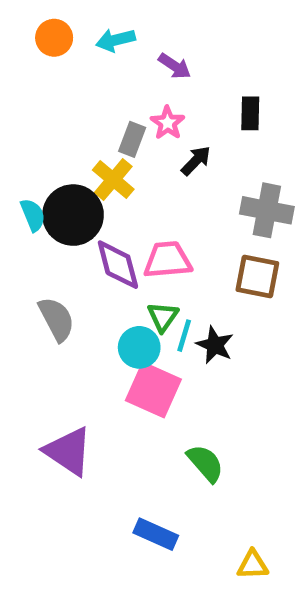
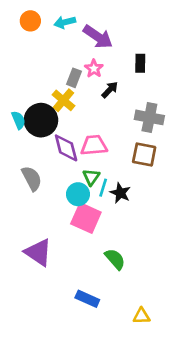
purple arrow: (175, 66) -> (98, 37), size x1.6

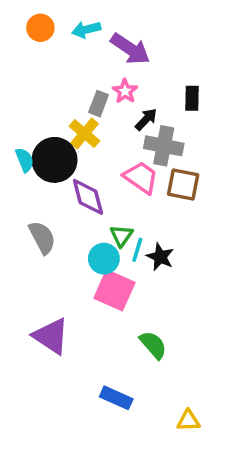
black rectangle: (140, 63) -> (192, 98), moved
gray cross: (149, 117) -> (164, 146), moved
pink trapezoid: (94, 145) -> (141, 178), moved, turned 40
brown square: (144, 155) -> (183, 185), moved

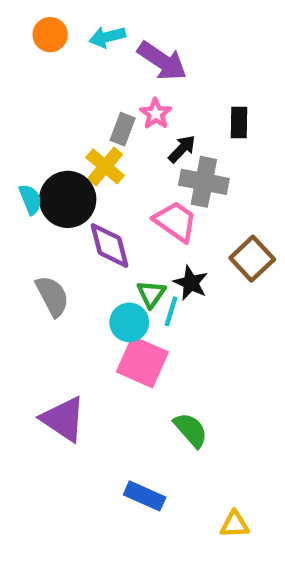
brown square: (183, 185) -> (252, 259), moved, turned 36
black star: (160, 257) -> (191, 283), moved

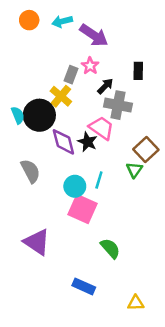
black star: (191, 283) -> (88, 142), moved
green triangle: (151, 294) -> (134, 170), moved

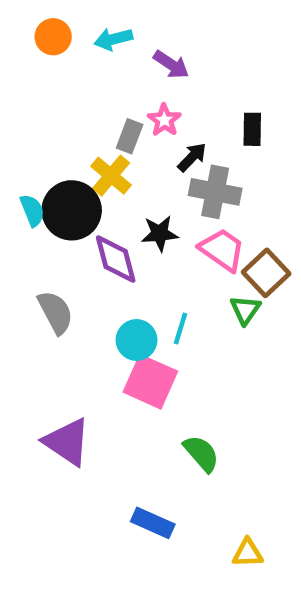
purple arrow: (94, 35) -> (171, 65), size x0.7
pink trapezoid: (101, 128) -> (222, 250), moved
black star: (88, 142) -> (160, 234), moved, turned -30

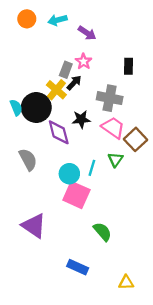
black arrow: (192, 157) -> (74, 83), moved
green triangle: (245, 310) -> (115, 160), moved

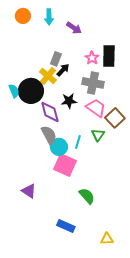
cyan arrow: (58, 20) -> (49, 17), turned -77
pink star: (84, 61) -> (92, 58), moved
black rectangle: (128, 66) -> (109, 56), size x1.5
gray semicircle: (28, 160) -> (49, 135), moved
purple triangle: (34, 226) -> (29, 191), size x0.7

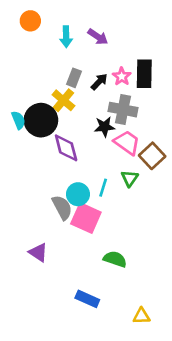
cyan arrow: (49, 17) -> (66, 37), moved
black arrow: (63, 70) -> (99, 82), moved
black star: (69, 101) -> (104, 127), moved
gray semicircle: (49, 135) -> (62, 207), moved
green semicircle: (87, 196) -> (115, 259), turned -30

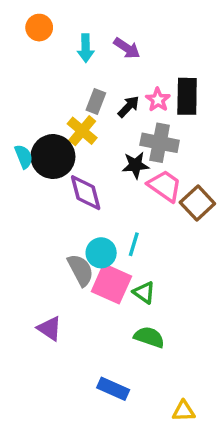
green triangle: (130, 178) -> (144, 292), moved, turned -30

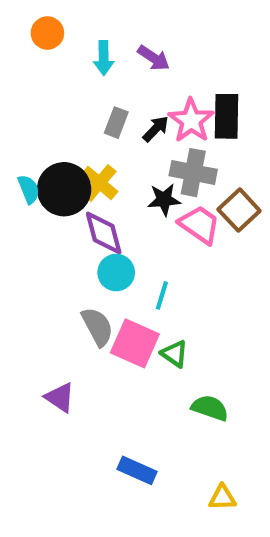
pink star: (158, 100) -> (191, 120), size x1.5
yellow cross: (82, 131) -> (99, 183), moved
brown square: (197, 203) -> (239, 210), moved
cyan circle: (101, 253) -> (116, 273), moved
green semicircle: (149, 337) -> (210, 408), moved

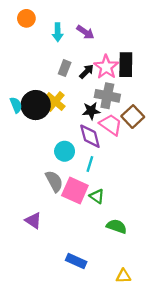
purple diamond: (104, 233) -> (90, 136), moved

